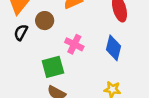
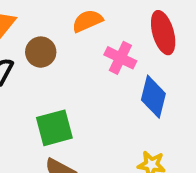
pink cross: (74, 44) -> (120, 58), moved

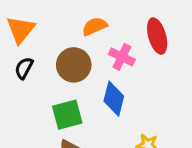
brown circle: (41, 52) -> (74, 65), moved, size x1.4
blue diamond: (153, 97) -> (114, 99), moved

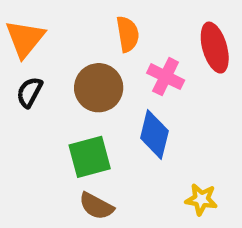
orange semicircle: (95, 26) -> (128, 34), turned 105

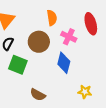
green square: (90, 157) -> (18, 65), moved, turned 36

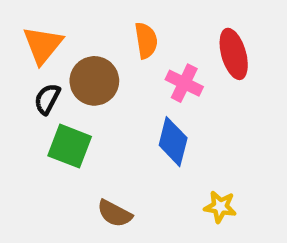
brown circle: (39, 42) -> (94, 81), moved

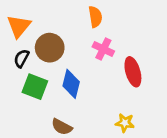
orange semicircle: (146, 40) -> (95, 17), moved
red ellipse: (234, 54) -> (133, 72), moved
blue diamond: (173, 142) -> (71, 84), moved

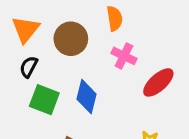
brown circle: (50, 48) -> (71, 39), moved
red ellipse: (133, 72) -> (158, 82), turned 64

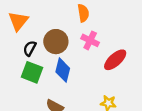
brown circle: (71, 39) -> (56, 42), moved
black semicircle: (29, 67) -> (30, 48), moved

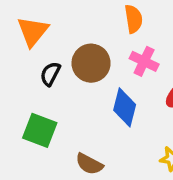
blue diamond: (63, 70) -> (125, 107), moved
green square: (32, 72) -> (40, 130), moved

